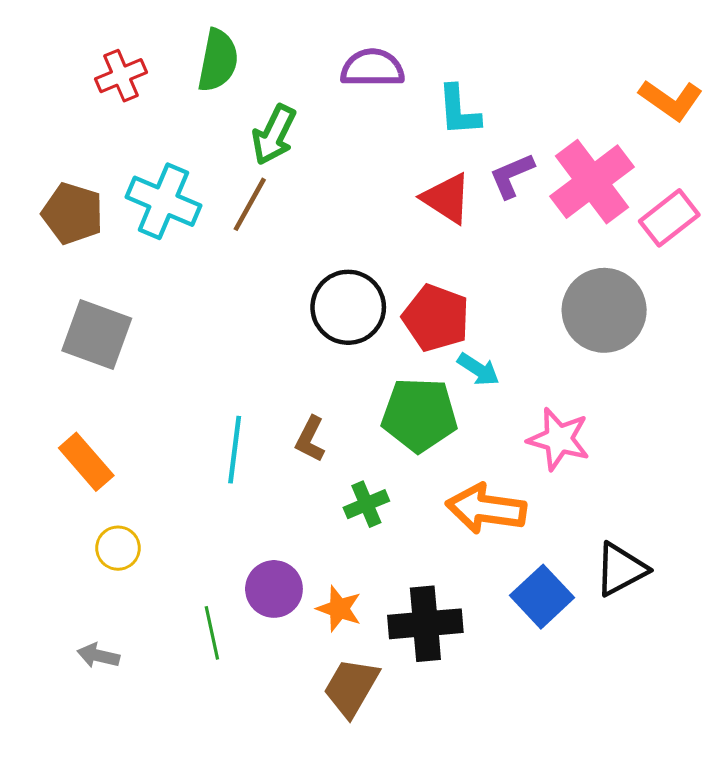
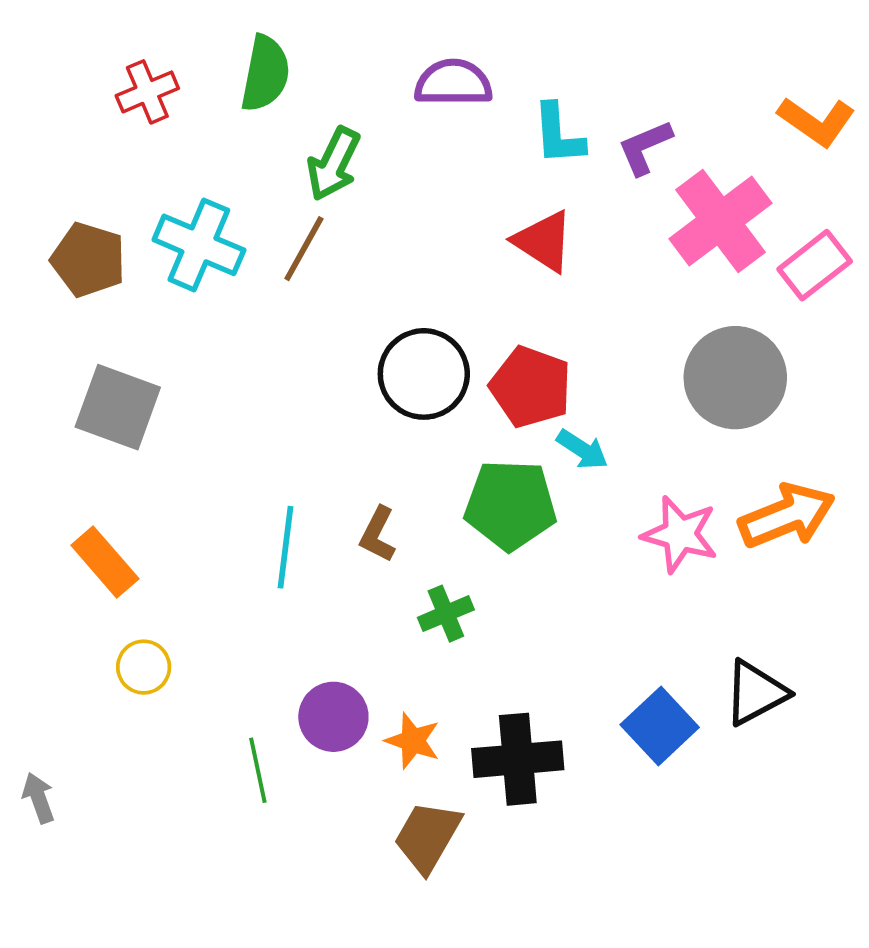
purple L-shape: (512, 176) -> (645, 147), moved
orange arrow: (486, 509) -> (787, 516), moved, turned 150
gray arrow: (98, 656) -> (39, 798), moved, turned 57

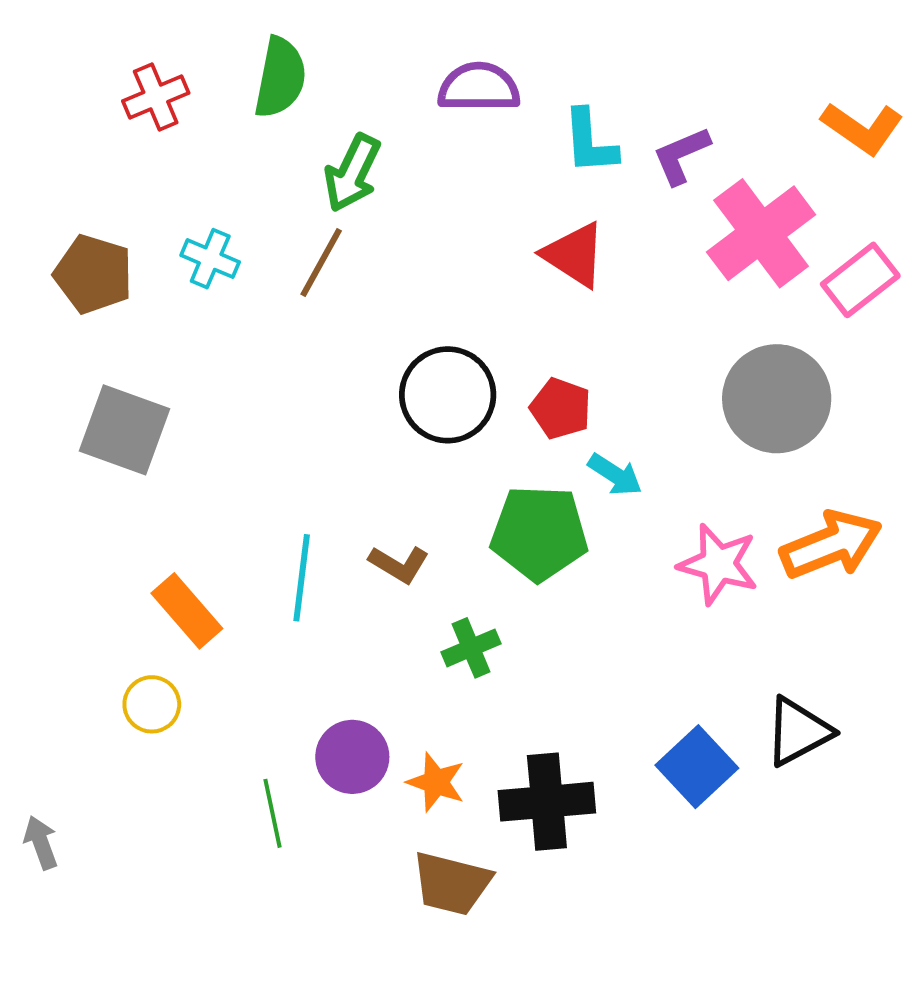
cyan cross: (199, 245) -> (210, 259), size x0.6
red pentagon: (531, 387) -> (561, 408), size x0.7
brown L-shape: (378, 534) -> (399, 564), turned -86
orange rectangle: (105, 562) -> (187, 611), moved
brown trapezoid: (427, 837) -> (452, 883), turned -106

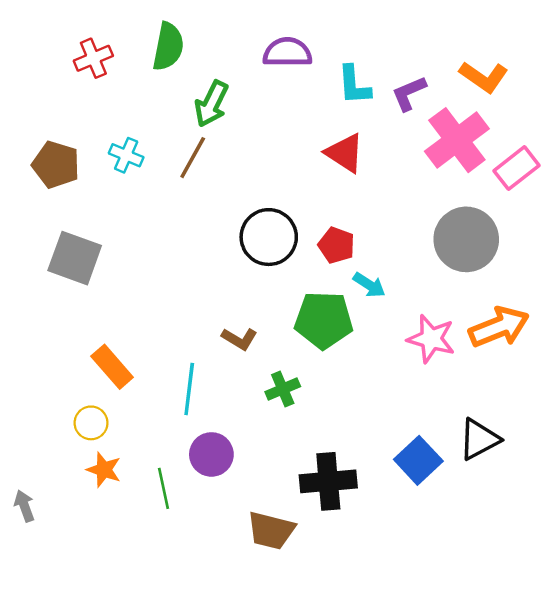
orange L-shape: (862, 128) -> (484, 77), moved
cyan line: (302, 578) -> (189, 389), moved
orange star: (436, 782) -> (104, 470), moved

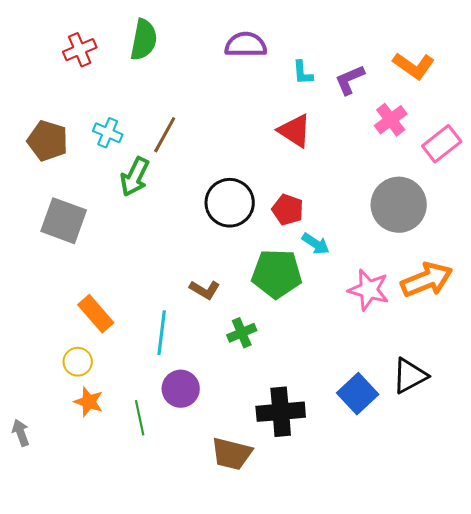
cyan L-shape: (354, 85) -> (303, 73), size x0.7
green arrow: (211, 104) -> (135, 177), moved
pink cross: (457, 140) -> (391, 120), size x0.6

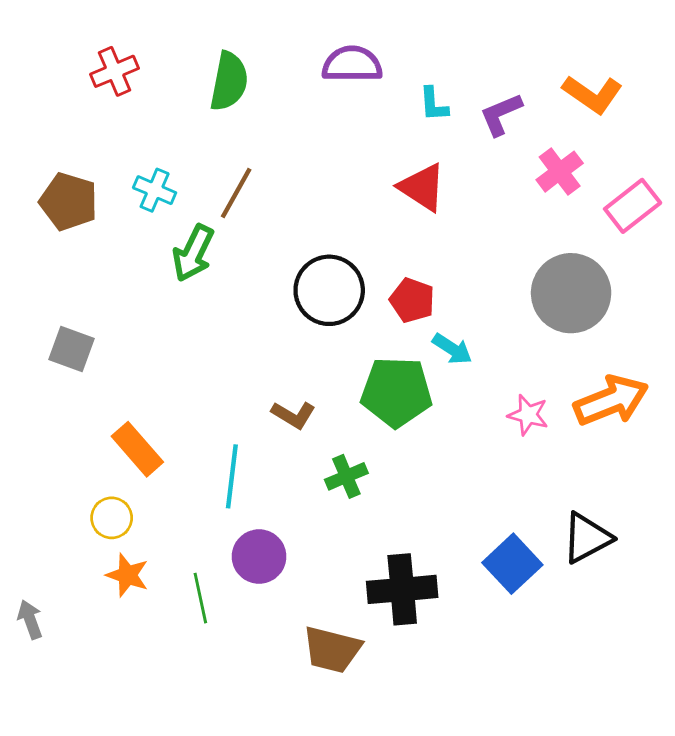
green semicircle: (144, 40) -> (229, 81), moved
gray square: (64, 221) -> (72, 349), moved, size x0.7
pink star: (369, 290) -> (528, 415), size x0.7

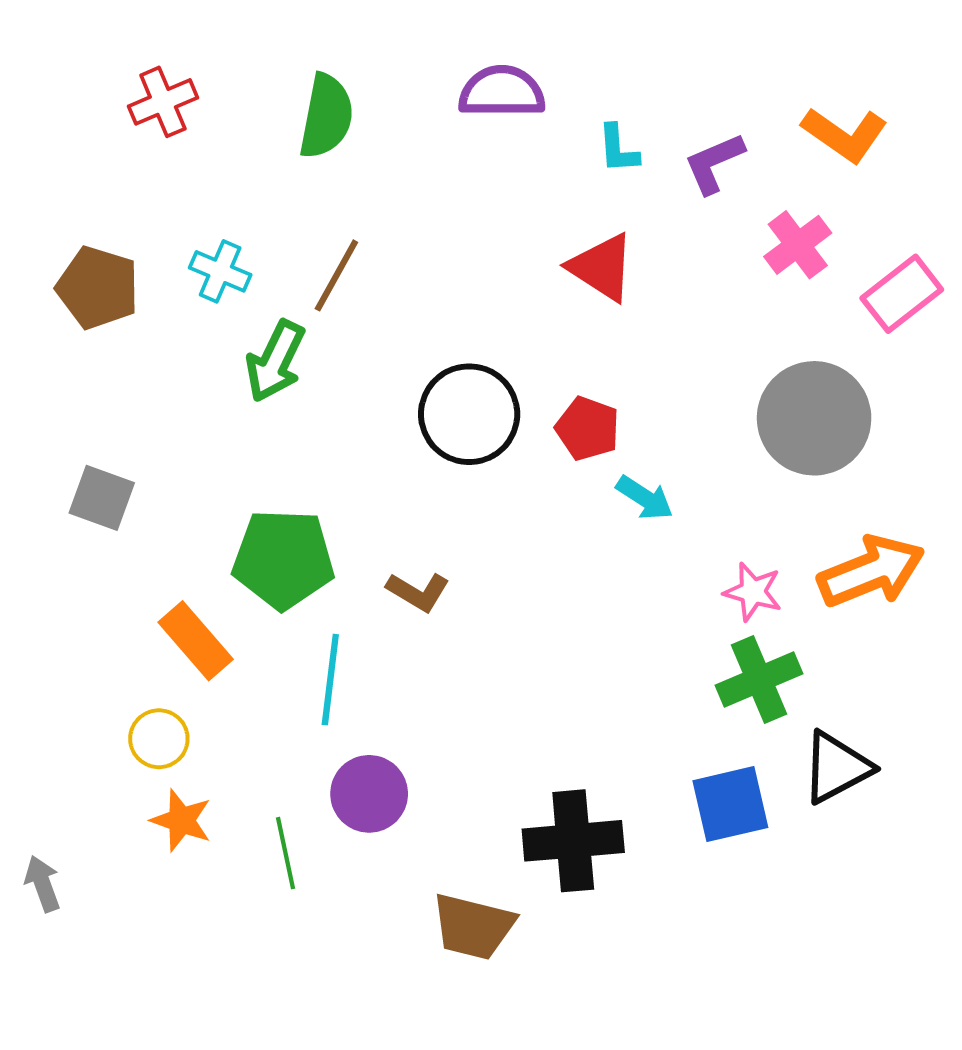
green pentagon: (396, 392) -> (283, 559), moved
green cross: (346, 476) -> (759, 680), moved, size x1.4
blue square: (512, 564) -> (730, 804), turned 30

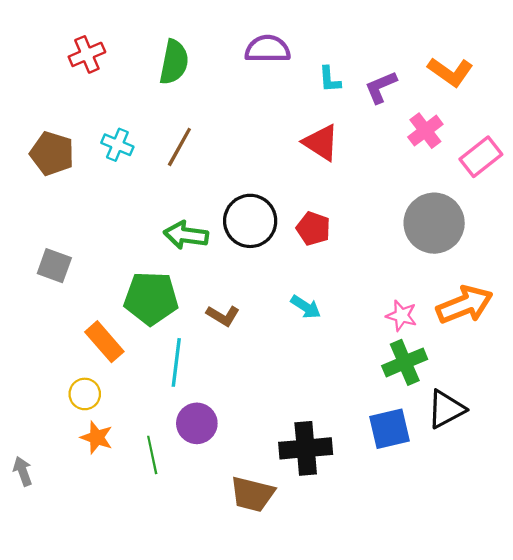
green arrow: (275, 361) -> (186, 235), moved, turned 72
cyan arrow: (645, 498) -> (306, 307), moved

